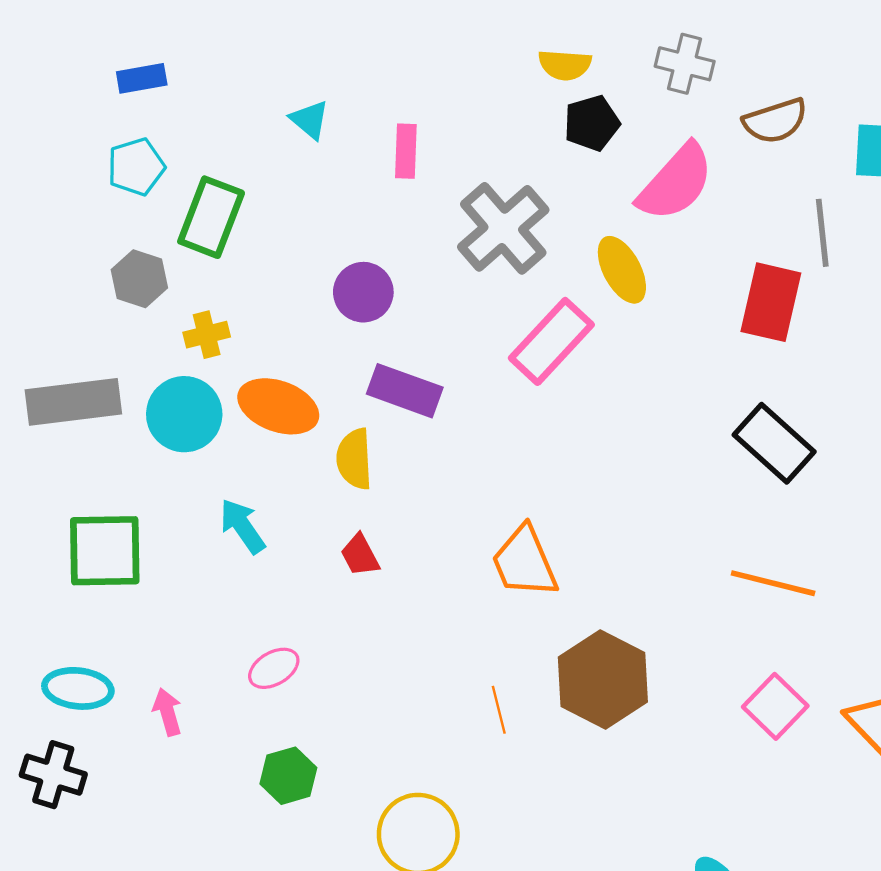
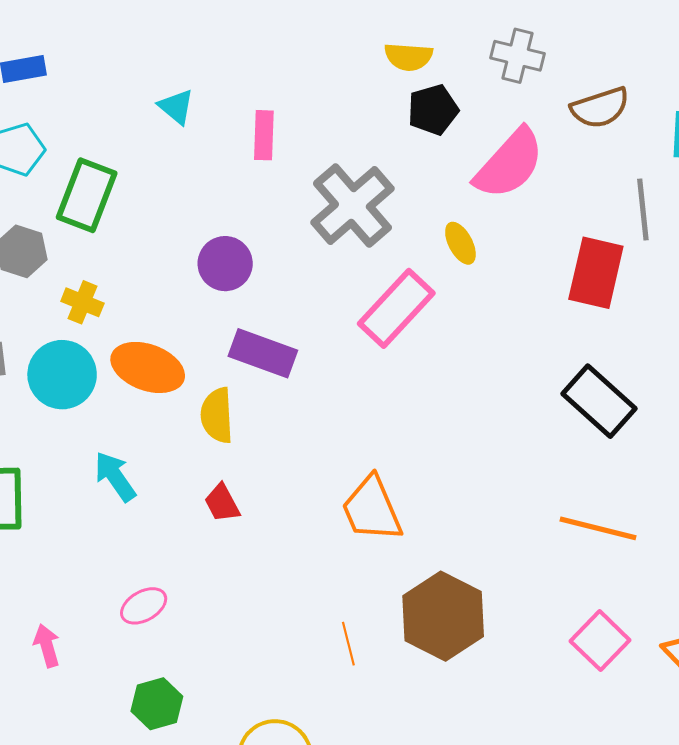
yellow ellipse: (622, 270) -> (460, 243), size x0.7
yellow cross: (207, 335) -> (82, 302), turned 36

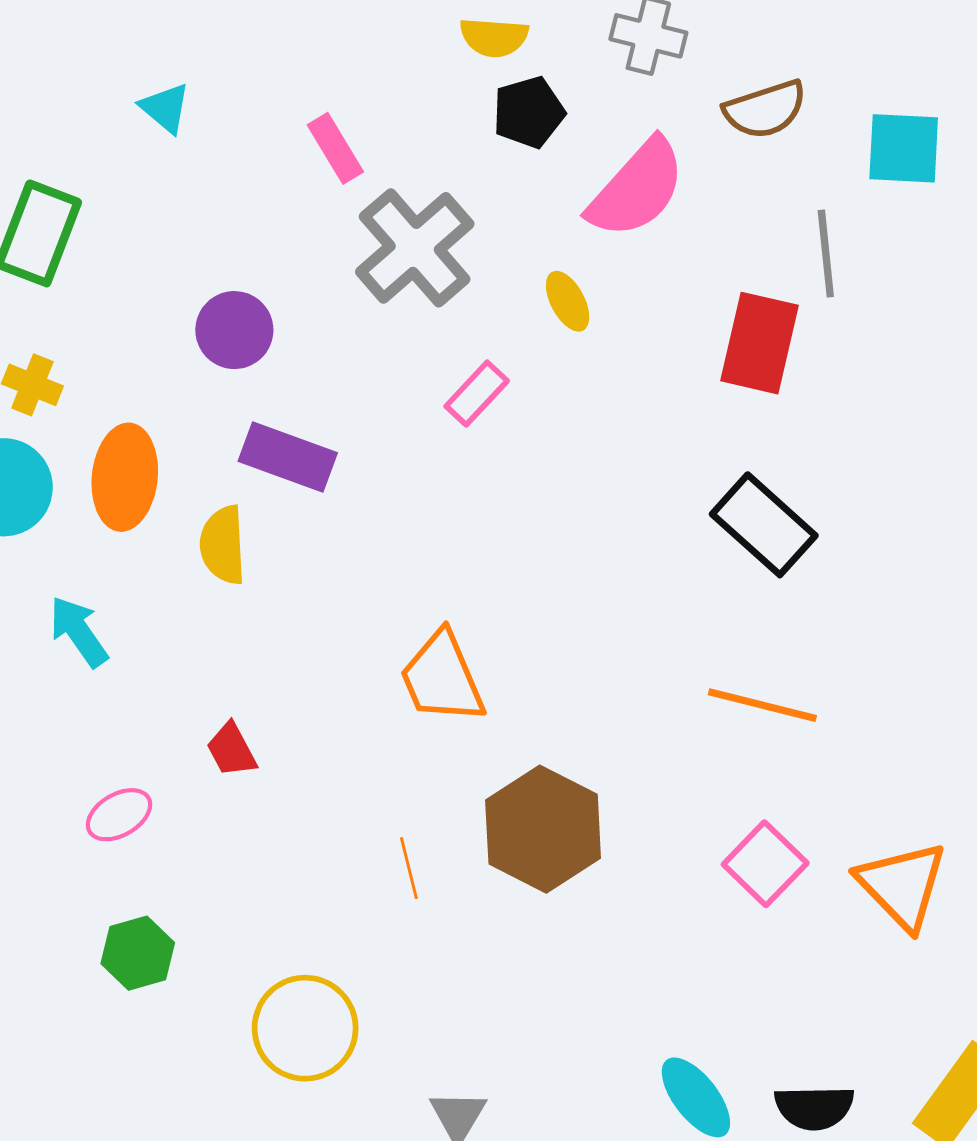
pink rectangle: (264, 135) -> (335, 148), moved, turned -33
pink rectangle: (396, 308) -> (477, 394), size x0.6
orange ellipse: (148, 367) -> (125, 477), turned 76
red trapezoid: (222, 503) -> (232, 750), moved

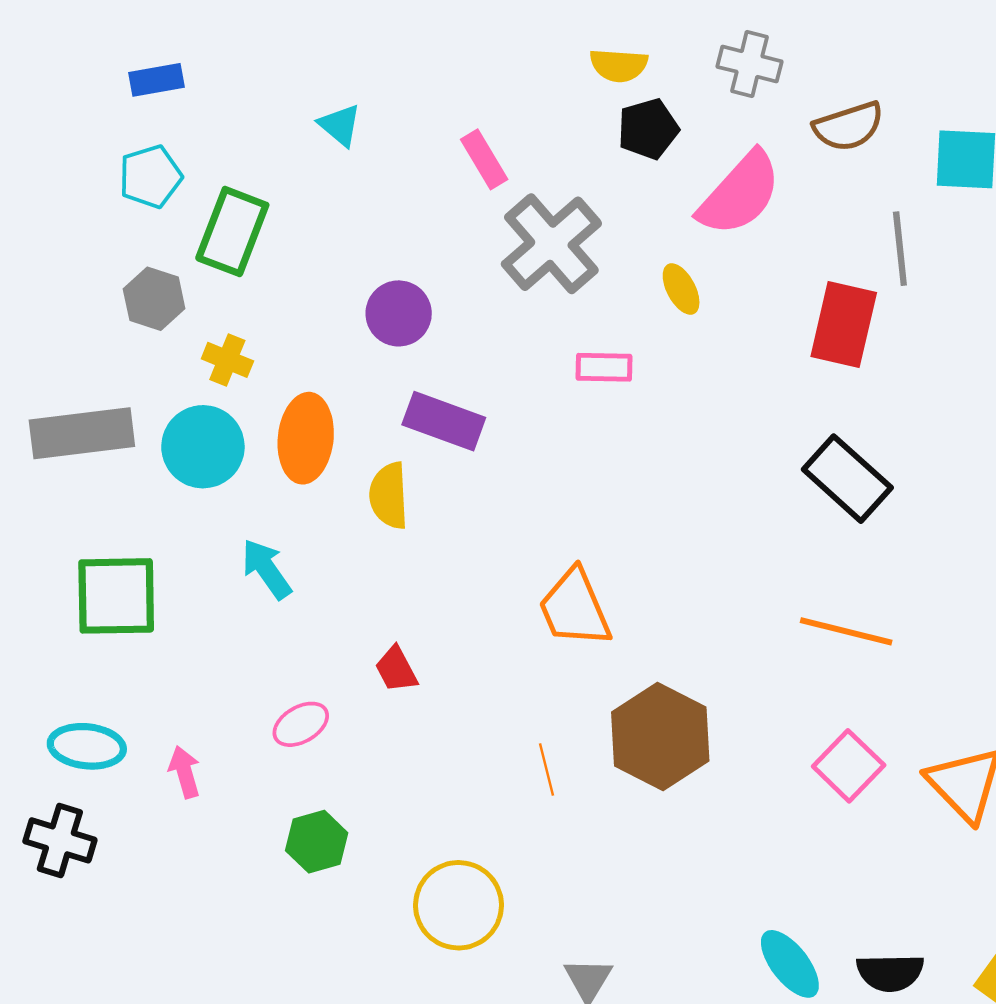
pink rectangle: (477, 394) -> (604, 367), turned 48

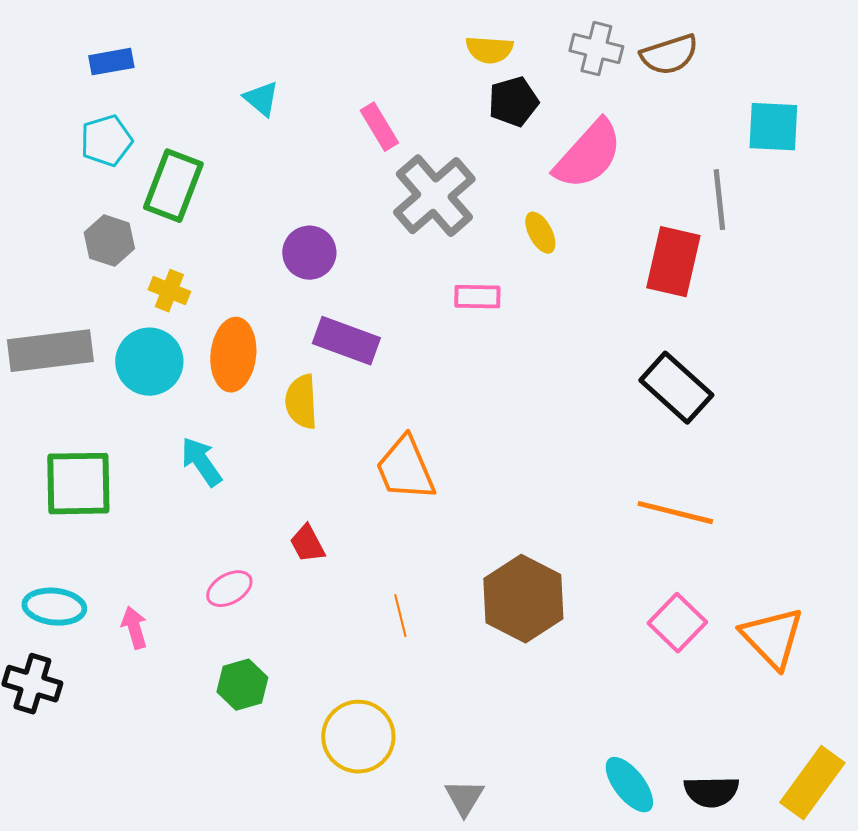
brown semicircle: (849, 126) -> (669, 55), moved
orange trapezoid: (575, 608) -> (405, 469), moved
orange line: (547, 770) -> (400, 616), moved

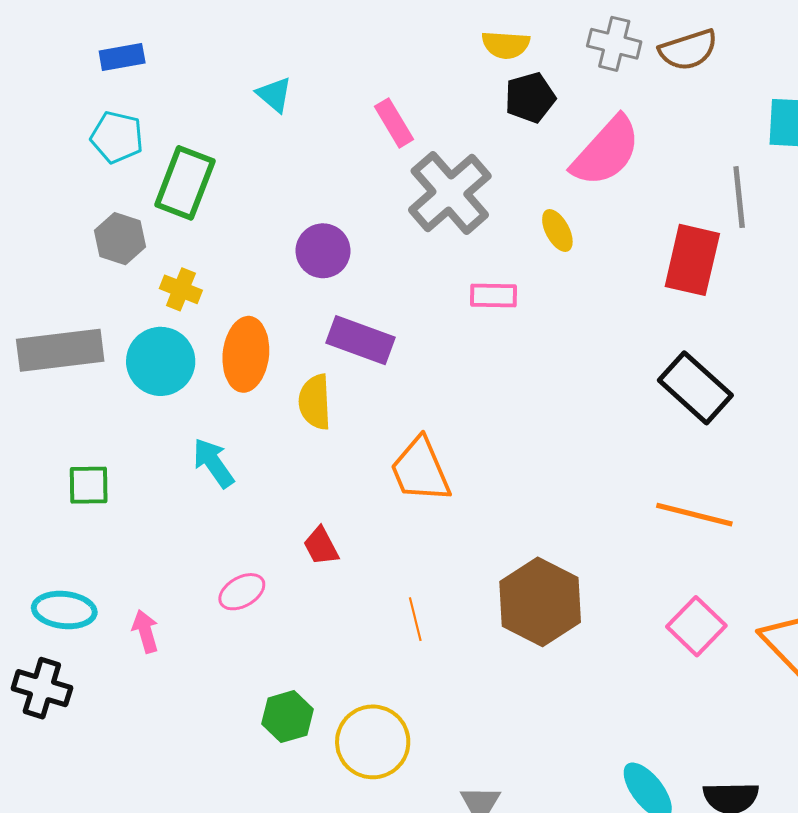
cyan pentagon: (106, 141) -> (117, 137), turned 30
green square: (78, 484) -> (89, 485), size x0.6
green hexagon: (242, 685) -> (287, 717), moved

